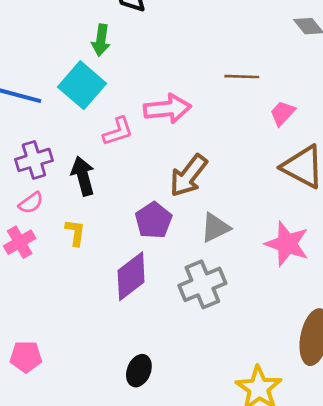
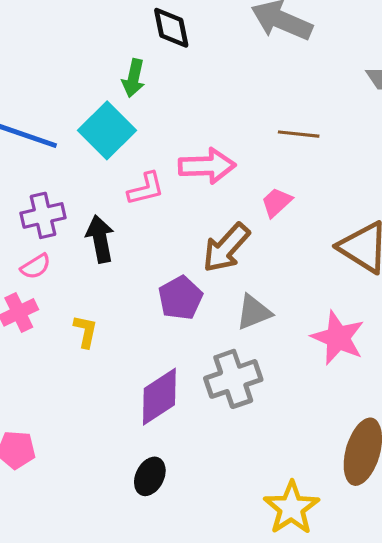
pink trapezoid: (283, 113) -> (277, 202), moved
yellow L-shape: (75, 233) -> (86, 331), moved
purple diamond: (131, 276) -> (159, 397), moved

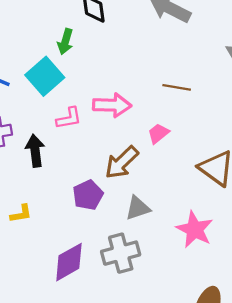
yellow L-shape: (86, 331) -> (21, 214), turned 65

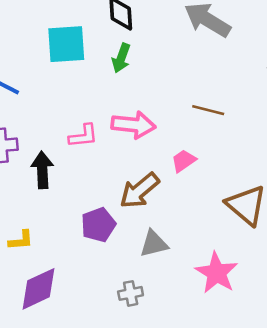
green arrow: (65, 41) -> (121, 58), moved
cyan square: (45, 76) -> (66, 44), moved, turned 33
gray cross: (121, 253) -> (131, 293), size x0.6
purple diamond: (69, 262) -> (39, 289), moved

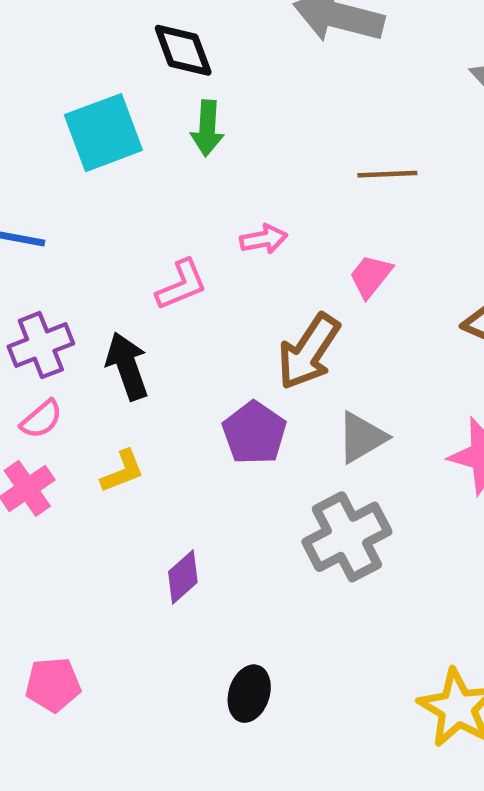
pink arrow: (133, 125) -> (264, 239), size x0.6
yellow L-shape: (21, 240) -> (122, 471), moved
purple diamond: (39, 289) -> (183, 577), size x0.6
gray cross: (131, 293) -> (347, 537), size x1.8

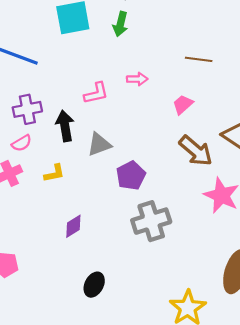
brown arrow: (309, 352) -> (196, 151), moved, turned -93
purple pentagon: (254, 433) -> (131, 176), moved
gray triangle: (362, 437) -> (99, 144), moved

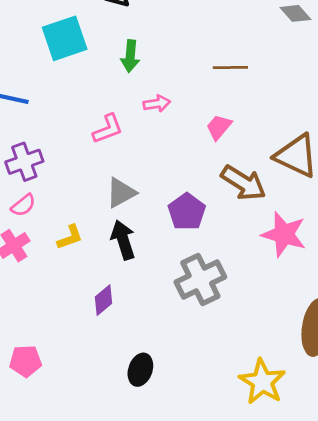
green arrow: (120, 24) -> (130, 56), moved
black arrow: (65, 126) -> (123, 240), moved
purple pentagon: (131, 176) -> (187, 212), moved

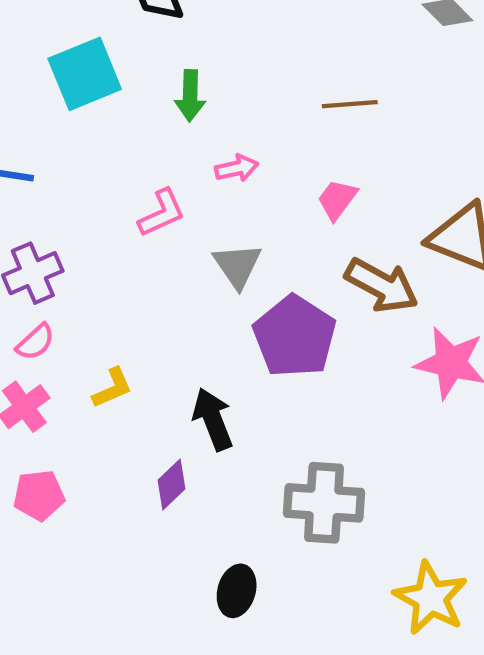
gray triangle: (121, 193) -> (237, 266), moved, turned -32
purple pentagon: (187, 212) -> (295, 336), size x1.4
black arrow: (123, 240) -> (213, 419), moved
gray cross: (200, 280) -> (324, 503), moved, turned 33
pink pentagon: (26, 361) -> (39, 495), moved

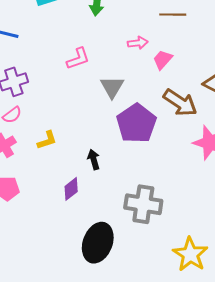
pink arrow: (237, 168) -> (138, 43), moved
black arrow: (213, 419) -> (94, 159), size x0.7
black ellipse: (237, 591) -> (98, 243), size x1.6

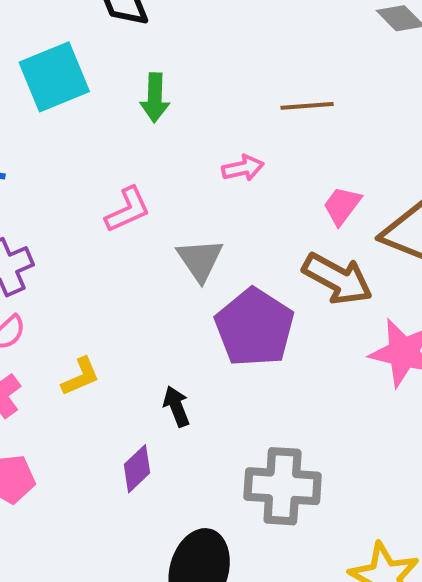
pink trapezoid: (163, 60) -> (342, 206), moved

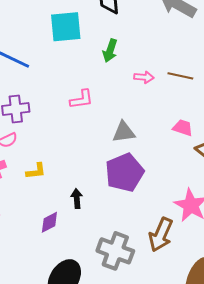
pink arrow: (243, 168) -> (144, 77), moved
pink trapezoid: (342, 206) -> (183, 128), turned 55
gray triangle: (200, 260) -> (124, 132), moved, turned 40
brown arrow: (337, 279) -> (161, 235), moved, turned 68

